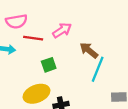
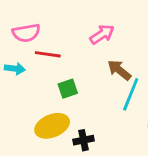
pink arrow: (62, 30) -> (102, 34), moved

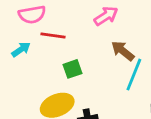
cyan arrow: (15, 69) -> (21, 49), turned -42

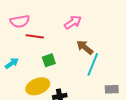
cyan arrow: (21, 49) -> (12, 63), moved

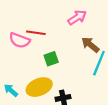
pink semicircle: (20, 21) -> (20, 40), moved, turned 30
cyan arrow: (12, 63) -> (11, 90), moved, turned -104

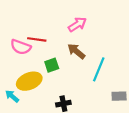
brown arrow: (90, 45) -> (76, 51), moved
yellow ellipse: (39, 87) -> (29, 81), moved

